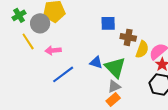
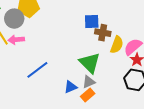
blue square: (108, 23) -> (92, 22), moved
pink arrow: (53, 50) -> (16, 40), moved
blue triangle: (96, 62) -> (71, 87), moved, turned -40

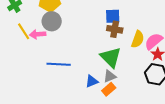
gray circle: (14, 19) -> (52, 21), moved
brown cross: (103, 33) -> (115, 29), moved
blue line: (37, 70) -> (59, 64), turned 40

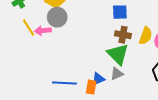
brown cross: (115, 29) -> (123, 35), moved
blue line: (59, 64) -> (64, 83), moved
orange rectangle: (109, 89) -> (91, 87), moved, turned -40

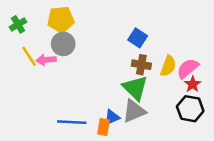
blue square: (120, 12) -> (138, 38), turned 35
gray triangle: (117, 74) -> (134, 111), size x1.5

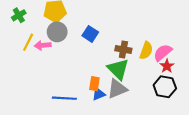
blue square: (138, 38) -> (90, 34), moved
yellow line: (29, 56) -> (28, 42), turned 60
orange rectangle: (103, 127) -> (94, 84), moved

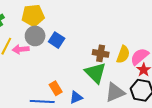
blue square: (90, 34) -> (57, 40), moved
orange rectangle: (94, 84) -> (56, 88), moved, turned -40
gray triangle: (117, 89) -> (115, 92), moved

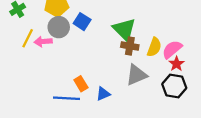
blue square: (57, 40) -> (82, 22), moved
green triangle: (95, 73) -> (124, 29), moved
gray triangle: (115, 92) -> (137, 75), moved

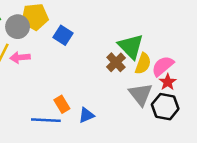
gray circle: (59, 27) -> (18, 27), moved
green triangle: (124, 29) -> (131, 46), moved
brown cross: (130, 46) -> (116, 62), turned 36
gray triangle: (137, 75) -> (141, 94), moved, turned -45

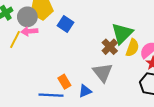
green triangle: (131, 46) -> (122, 33), turned 30
pink arrow: (20, 57) -> (29, 31), moved
gray triangle: (141, 94) -> (103, 72), moved

